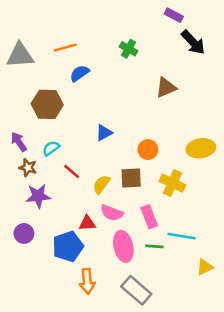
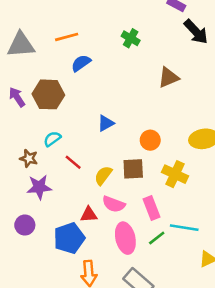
purple arrow: (19, 142) -> (17, 97), moved
green line: (154, 246) -> (157, 238), turned -42

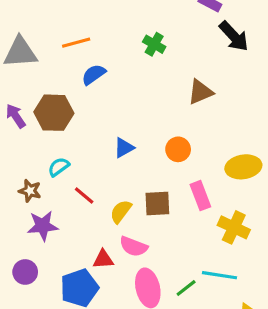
orange circle: (150, 140) -> (178, 149), moved
yellow cross: (175, 174) -> (234, 227), moved
pink rectangle: (151, 208) -> (200, 196), moved

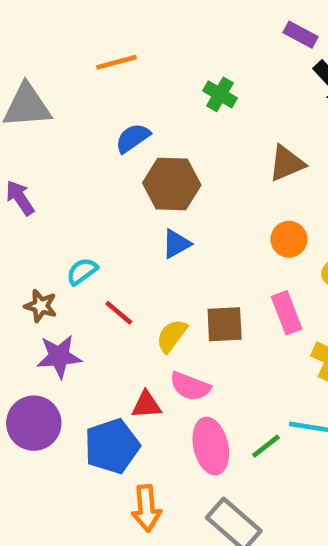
orange line: (76, 43) -> (117, 62), moved
brown hexagon: (54, 113) -> (172, 184), moved
orange circle: (178, 149) -> (289, 239), moved
purple circle: (25, 272) -> (34, 423), size x1.5

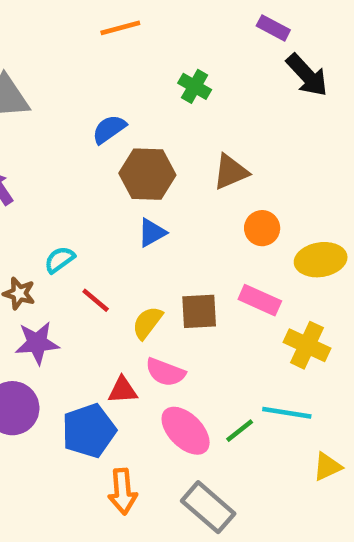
orange line: (117, 62) -> (120, 28), moved
brown triangle: (287, 163) -> (231, 172), moved
pink rectangle: (287, 313) -> (260, 300), turned -45
pink ellipse: (211, 446) -> (186, 431), turned -32

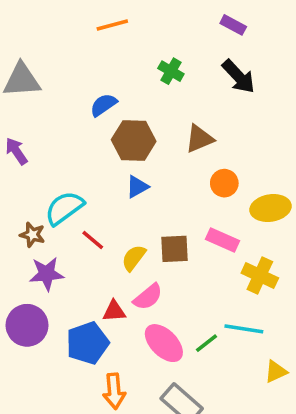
black arrow: (307, 75) -> (239, 77), moved
cyan semicircle: (60, 260) -> (64, 208), size x1.6
pink semicircle: (165, 372) -> (148, 297), turned -60

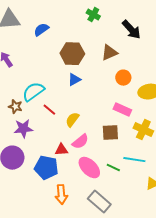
black arrow: (239, 77) -> (131, 30), moved
blue semicircle: (103, 105) -> (41, 30), moved
brown square: (175, 249) -> (110, 133), moved
blue pentagon: (87, 343) -> (46, 168), turned 30
green line: (207, 343) -> (113, 168), turned 64

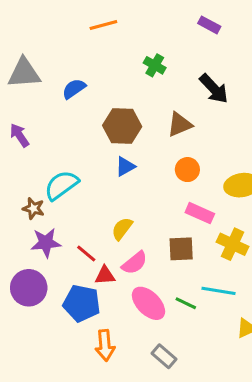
orange circle: (123, 78) -> (187, 170), moved
red line: (49, 110) -> (86, 254), moved
gray rectangle: (99, 202) -> (164, 356), size x0.7

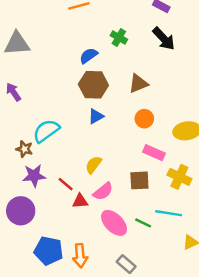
blue semicircle: (74, 89) -> (89, 56), moved
black arrow: (214, 89) -> (164, 39), moved
blue pentagon: (82, 303) -> (49, 251), moved

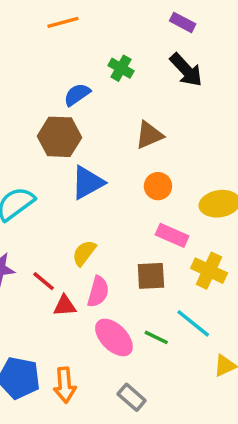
brown hexagon: (93, 85) -> (59, 137), moved
blue triangle: (96, 116) -> (88, 183), size x1.5
pink semicircle: (103, 191) -> (98, 292), turned -35
cyan line: (169, 213) -> (193, 323), turned 30

